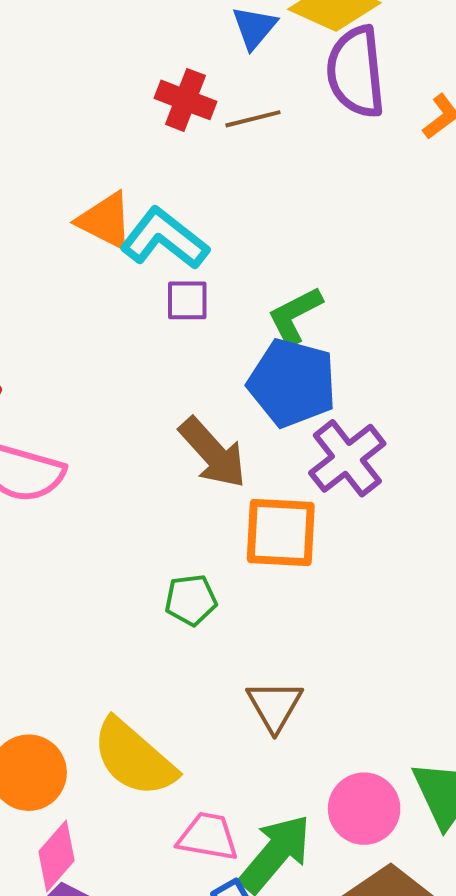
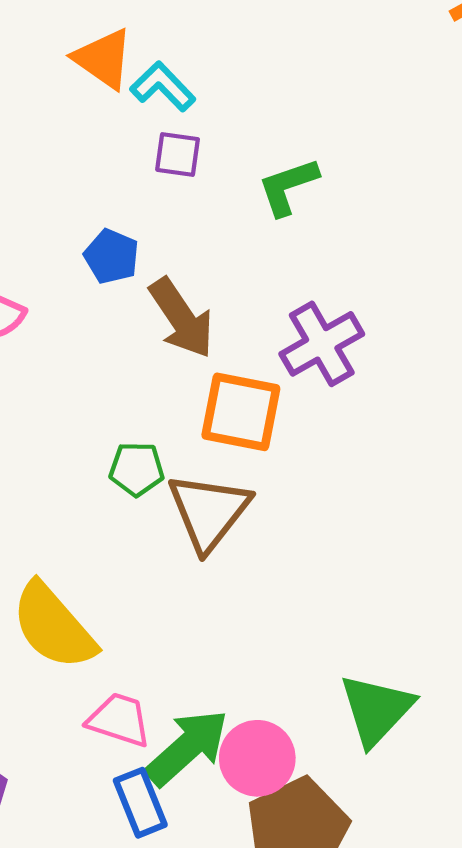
cyan L-shape: (164, 239) -> (163, 86), size x0.7
blue pentagon: (292, 383) -> (111, 256), moved, size x0.6
brown triangle: (275, 706) -> (209, 512), moved, size x1.4
pink circle: (364, 809) -> (257, 758), moved

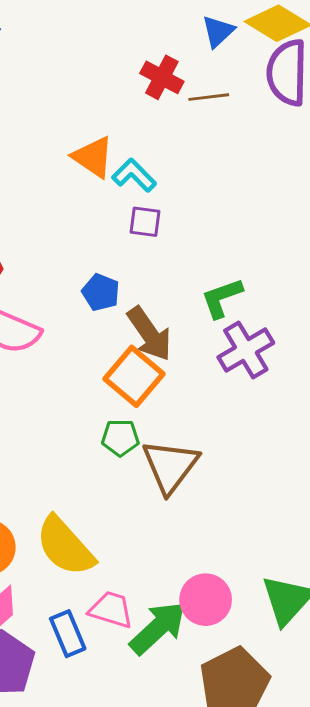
green L-shape: (288, 187) -> (222, 298), moved
orange square: (241, 412) -> (134, 376), moved, turned 30
pink circle: (257, 758) -> (206, 600), moved
blue rectangle: (140, 803) -> (68, 634), moved

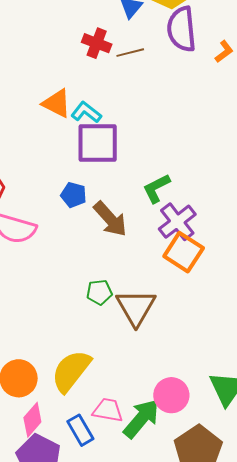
purple square: (145, 222) -> (98, 143), size x2.0
orange square: (134, 376) -> (184, 252), moved
yellow semicircle: (65, 546) -> (71, 371), turned 87

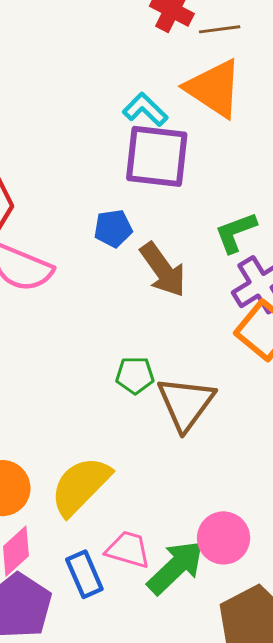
orange triangle: (57, 103) -> (214, 88), moved, size x1.4
blue pentagon: (74, 195) -> (113, 228), turned -30

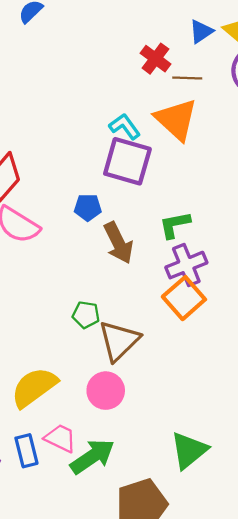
pink circle: (224, 538) -> (106, 391), moved

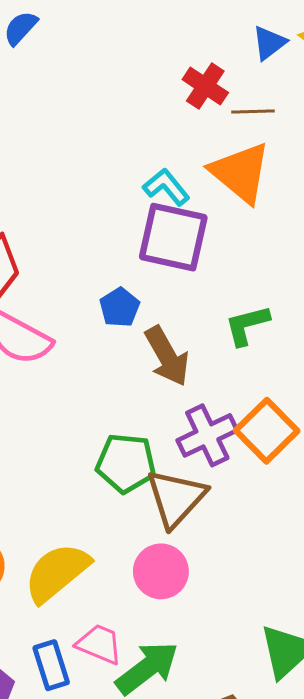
blue pentagon: (88, 207) -> (120, 307), turned -30
purple cross: (186, 265) -> (207, 435), moved
green pentagon: (86, 315) -> (126, 463), size x1.5

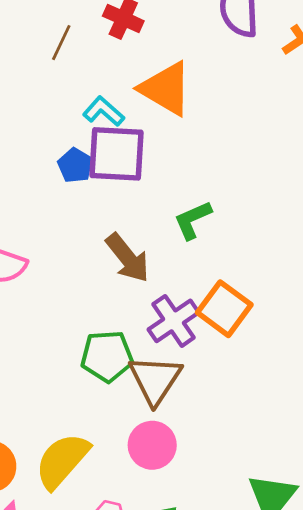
brown line: (253, 111) -> (61, 43), moved, turned -54
blue pentagon: (120, 307) -> (75, 165), moved

